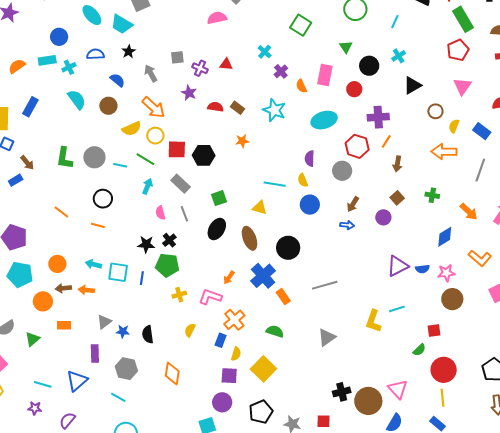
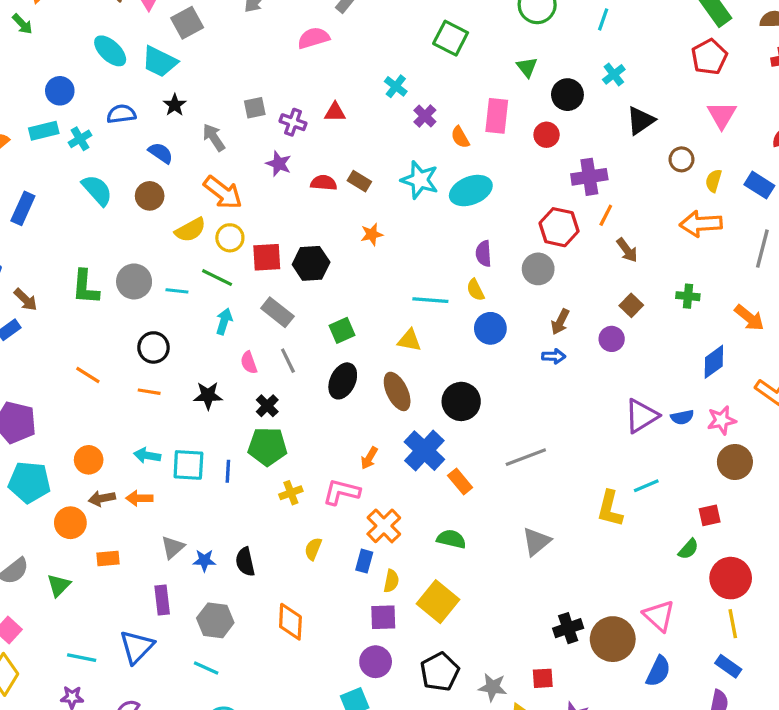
cyan ellipse: (324, 120) -> (471, 191), moved
brown arrow: (397, 164) -> (627, 250), turned -42
black star: (146, 244) -> (208, 395), moved

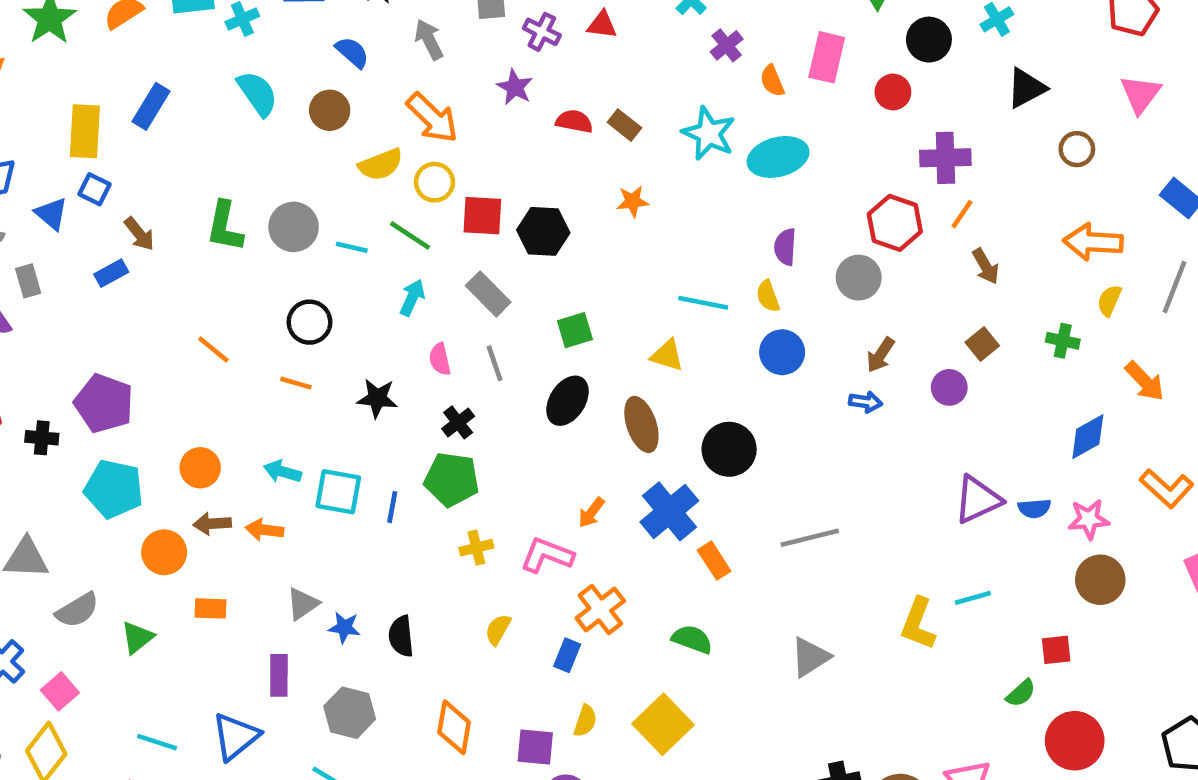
yellow semicircle: (714, 181) -> (1109, 301), moved
yellow semicircle: (391, 581) -> (585, 721), moved
purple square: (383, 617) -> (535, 747), moved

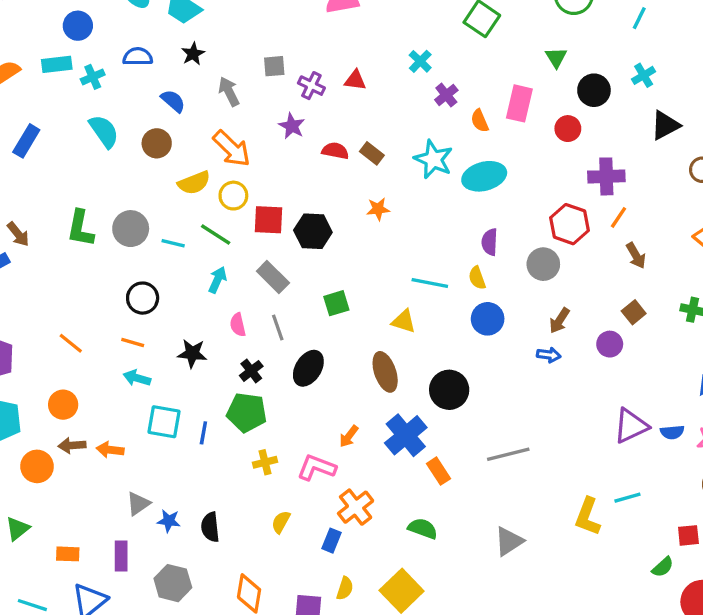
orange line: (213, 349) -> (71, 343), moved
black ellipse: (568, 401) -> (308, 368), moved
cyan arrow: (282, 472) -> (137, 378), moved
orange rectangle: (210, 608) -> (68, 554), moved

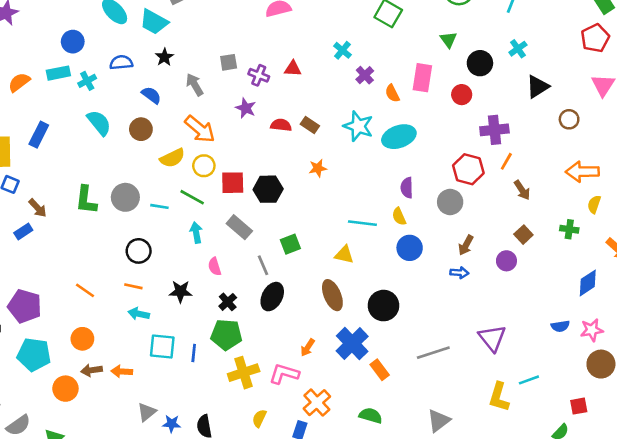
cyan arrow: (217, 280) -> (196, 233), turned -30
gray line: (278, 328) -> (263, 265), moved
purple triangle: (631, 426) -> (492, 338), moved, turned -40
yellow cross: (265, 462) -> (244, 373), size x1.6

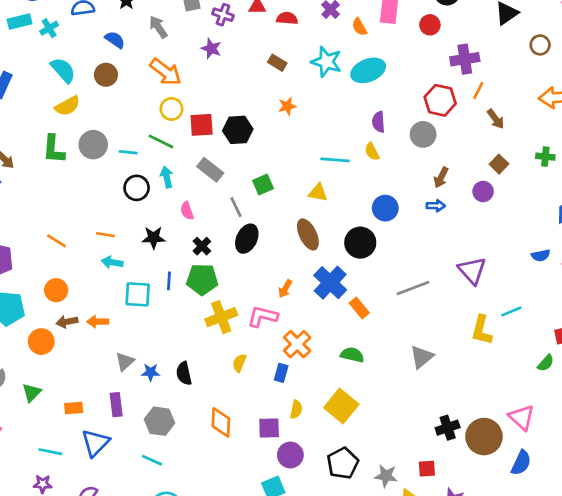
red semicircle: (281, 125) -> (287, 18), moved
yellow semicircle: (172, 158) -> (67, 106), moved
blue circle: (410, 248) -> (385, 208), moved
black circle: (139, 251) -> (137, 188), moved
blue line: (194, 353) -> (169, 281), moved

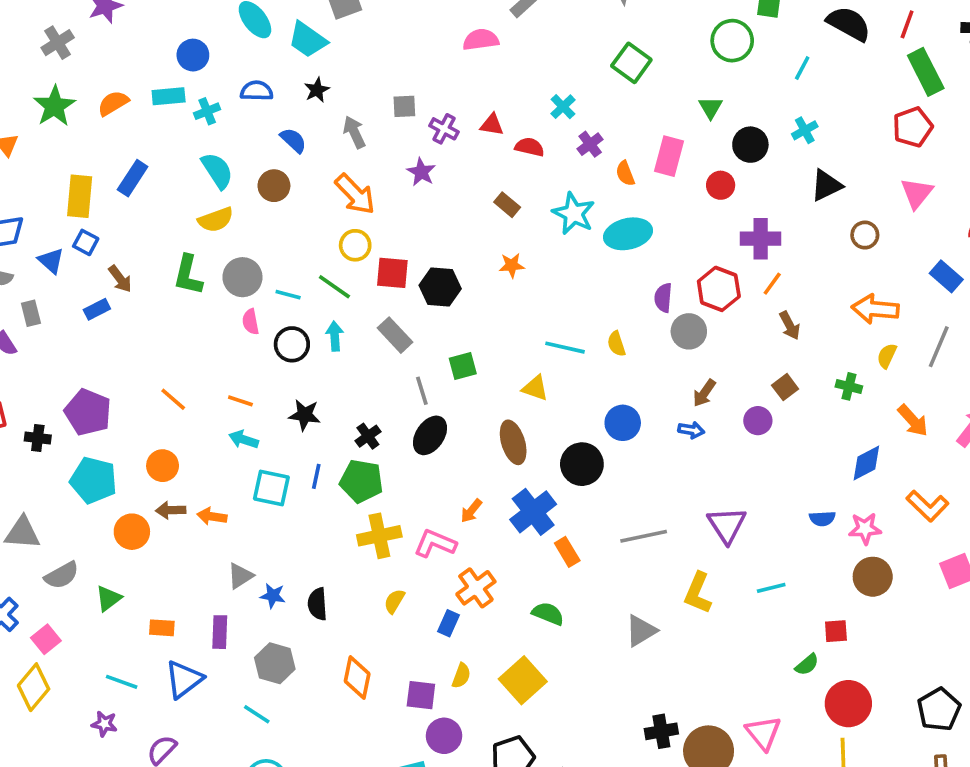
purple semicircle: (379, 122) -> (663, 298), moved
pink semicircle: (187, 211) -> (251, 322), moved
yellow L-shape: (482, 330) -> (698, 593), moved

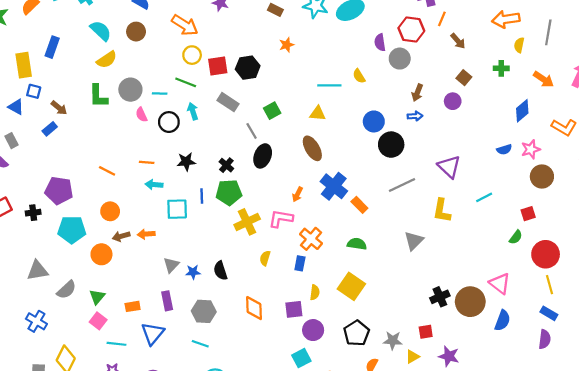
black circle: (582, 464) -> (391, 145), moved
pink square: (46, 639) -> (98, 321), moved

